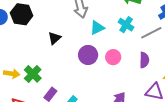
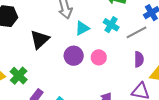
black triangle: (54, 38) -> (40, 39), size x1.5
purple semicircle: (144, 60) -> (139, 59), moved

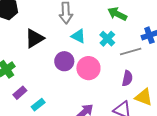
cyan triangle: (82, 28) -> (78, 36), turned 42
pink circle: (99, 57) -> (88, 68), size x1.5

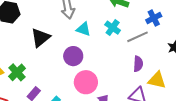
pink circle: (88, 68) -> (86, 82), moved

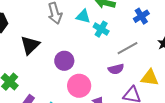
cyan triangle: (84, 29) -> (83, 16), moved
gray line: (137, 37) -> (128, 48), moved
purple semicircle: (138, 64) -> (116, 69), moved, turned 77

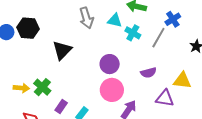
gray line: (128, 48) -> (158, 38), moved, turned -30
purple circle: (64, 61) -> (110, 64), moved

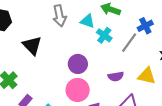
black triangle: (62, 50) -> (32, 45), turned -35
yellow triangle: (182, 81) -> (147, 76), moved

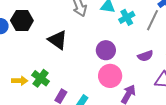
cyan cross: (104, 35) -> (127, 17), turned 35

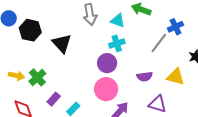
cyan cross: (127, 17) -> (117, 43), moved
black hexagon: (22, 21) -> (30, 30), moved

